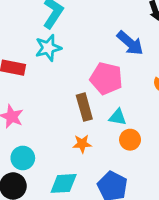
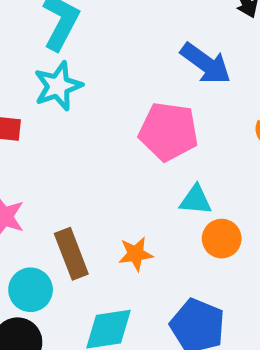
brown rectangle: (84, 107) -> (71, 254), moved

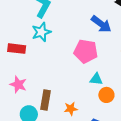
brown rectangle: (71, 254) -> (46, 100), turned 30
orange star: (136, 254) -> (71, 109), moved

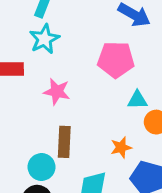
pink star: (18, 85) -> (57, 92), moved
orange star: (71, 109) -> (121, 147), moved

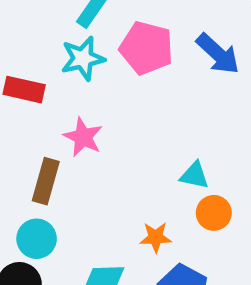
pink pentagon: (116, 60) -> (147, 48), moved
brown rectangle: (64, 142) -> (46, 181), moved

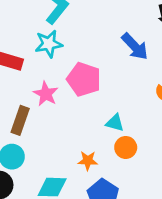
pink pentagon: (147, 48) -> (84, 79), moved

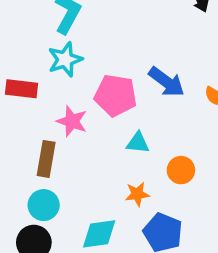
blue arrow: (135, 46) -> (167, 82), moved
cyan triangle: (115, 123) -> (138, 143), moved

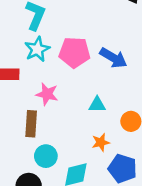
pink pentagon: (116, 95) -> (74, 52), moved
cyan circle: (44, 205) -> (46, 156), moved

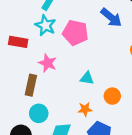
cyan star: (37, 49) -> (45, 25), turned -30
blue arrow: (113, 58) -> (111, 18), moved

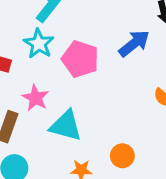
blue arrow: (111, 18) -> (134, 43), turned -85
cyan triangle: (87, 78) -> (66, 126), moved, size x1.6

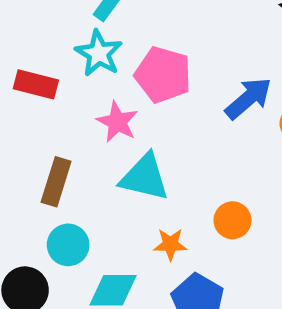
blue arrow: (134, 43) -> (248, 98), moved
pink star: (36, 98) -> (117, 122), moved

